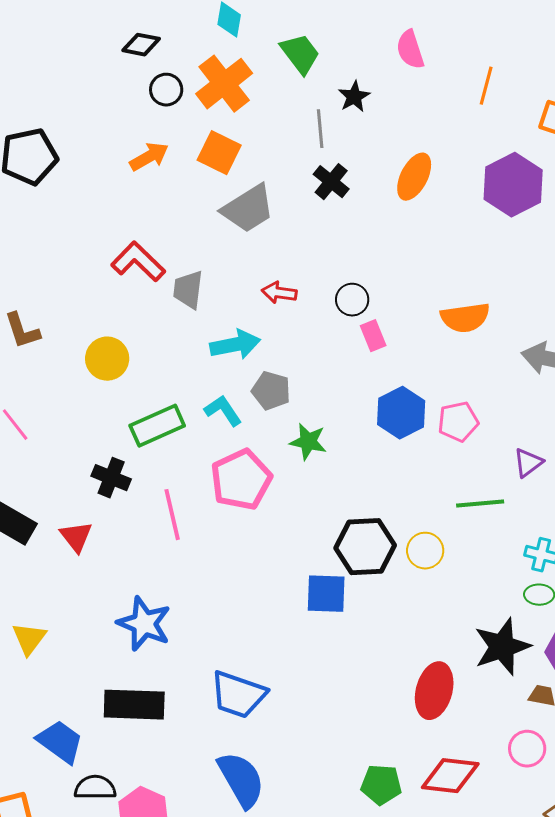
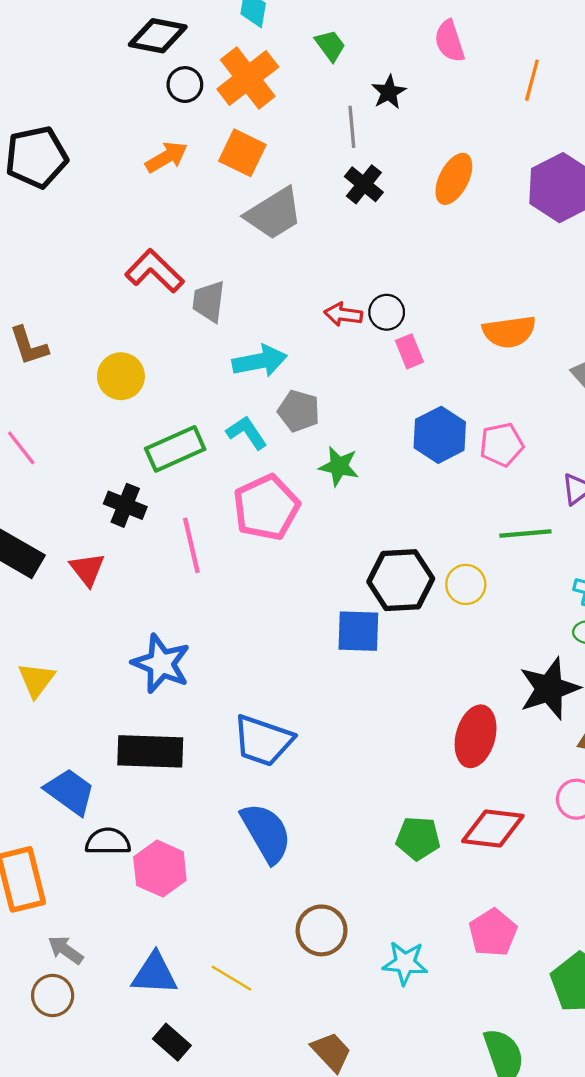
black diamond: (141, 45) -> (158, 36), size x1.4
green trapezoid: (300, 54) -> (330, 45), size x0.7
red arrow: (279, 293) -> (343, 314), moved

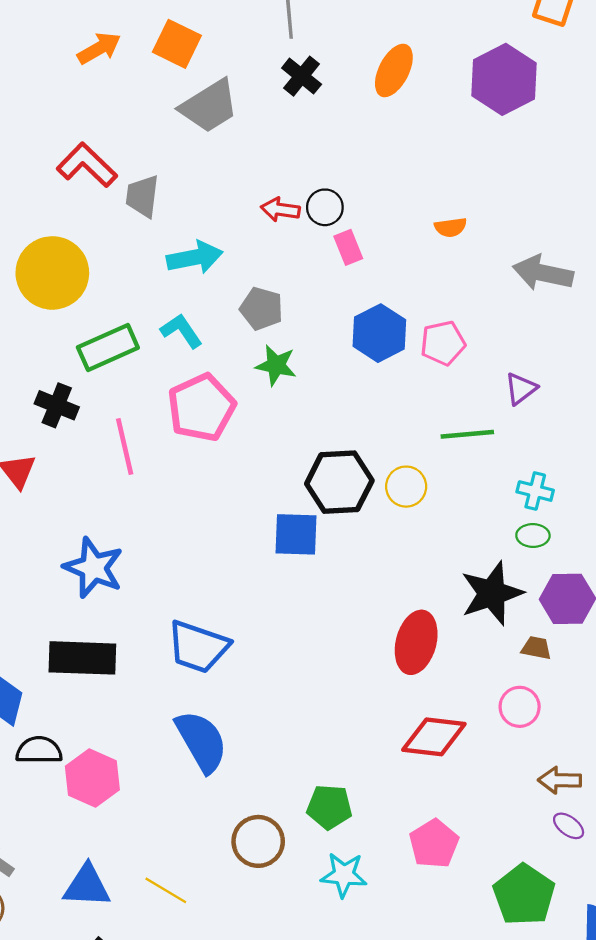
orange semicircle: (509, 332) -> (451, 227), size x0.6
yellow circle: (121, 376) -> (52, 273), size x1.5
gray pentagon: (299, 411) -> (261, 309), moved
green pentagon: (418, 838) -> (329, 807), moved

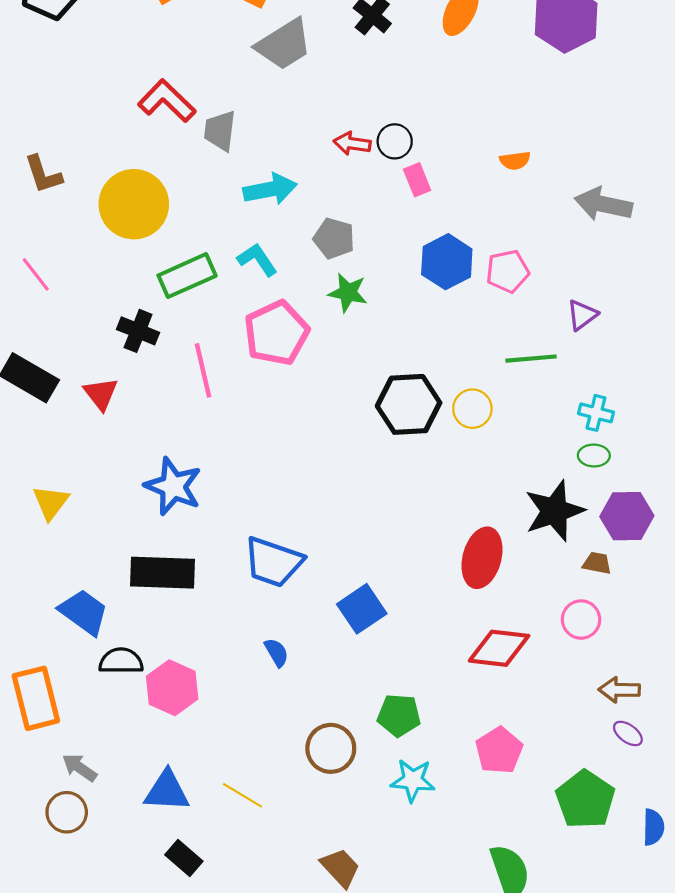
blue square: (296, 534) -> (362, 609), moved, turned -36
blue semicircle: (201, 741) -> (276, 653), size x0.5

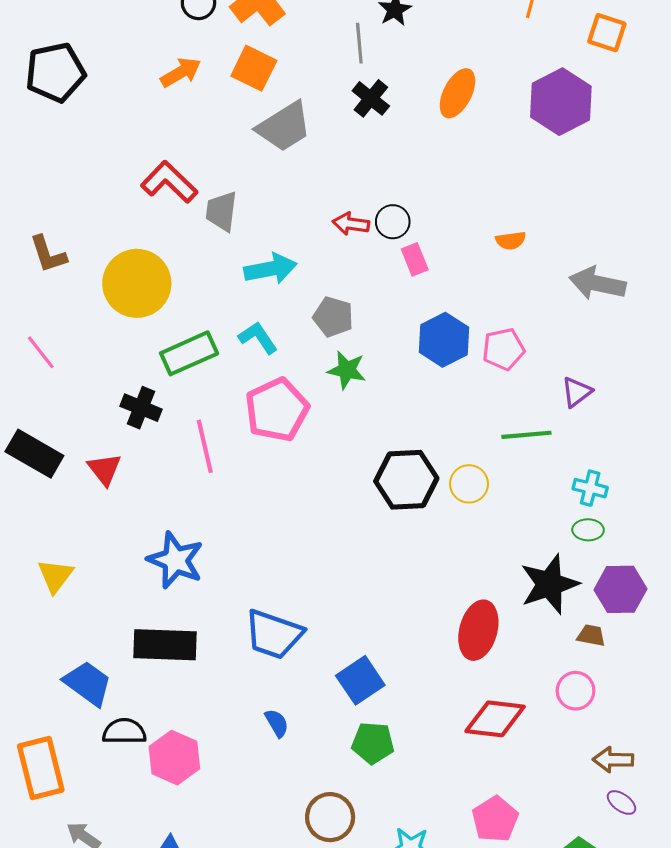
green pentagon: (399, 715) -> (373, 743), moved

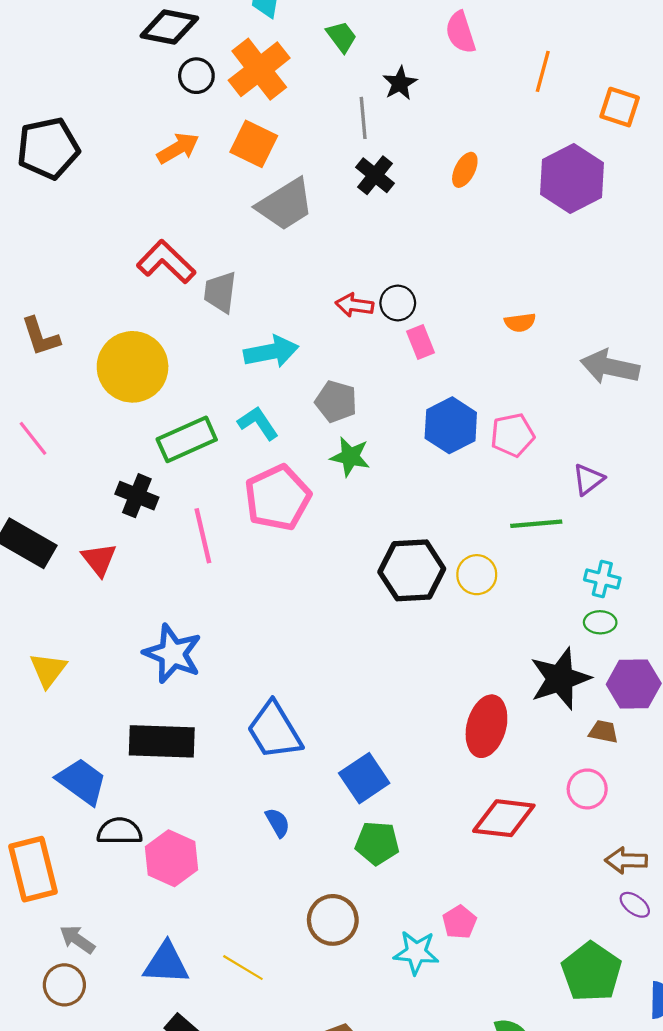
orange ellipse: (457, 93) -> (465, 170), size x0.7
blue trapezoid: (274, 634) -> (274, 731), turned 40
pink pentagon: (495, 819) -> (459, 922), moved, size x0.7

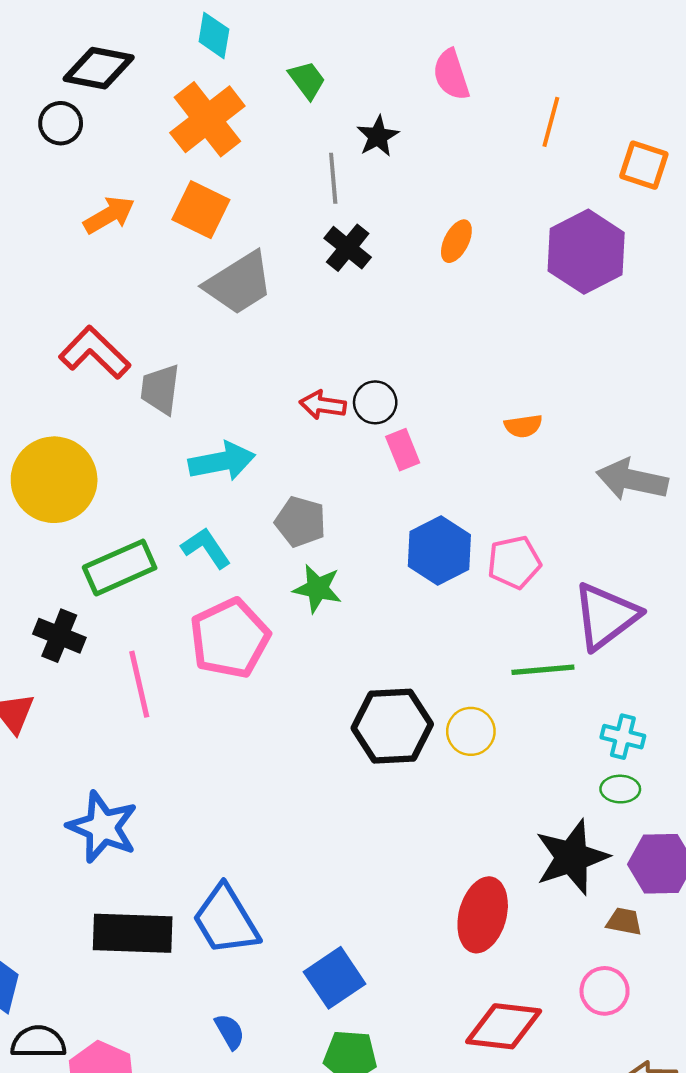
black circle: (196, 76) -> (61, 123), moved
purple triangle: (588, 479) -> (606, 616), size x1.8
black rectangle: (162, 741) -> (133, 933), moved

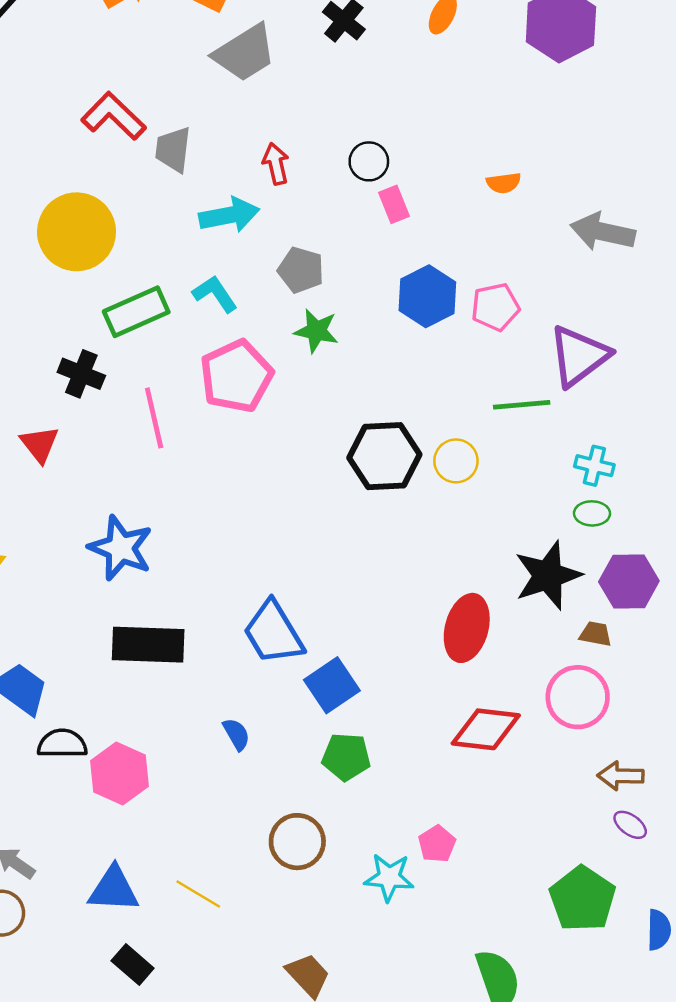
red arrow: (323, 405) -> (276, 164), moved, turned 69
blue trapezoid: (226, 920) -> (273, 633), moved
pink circle: (605, 991) -> (578, 697), size x1.4

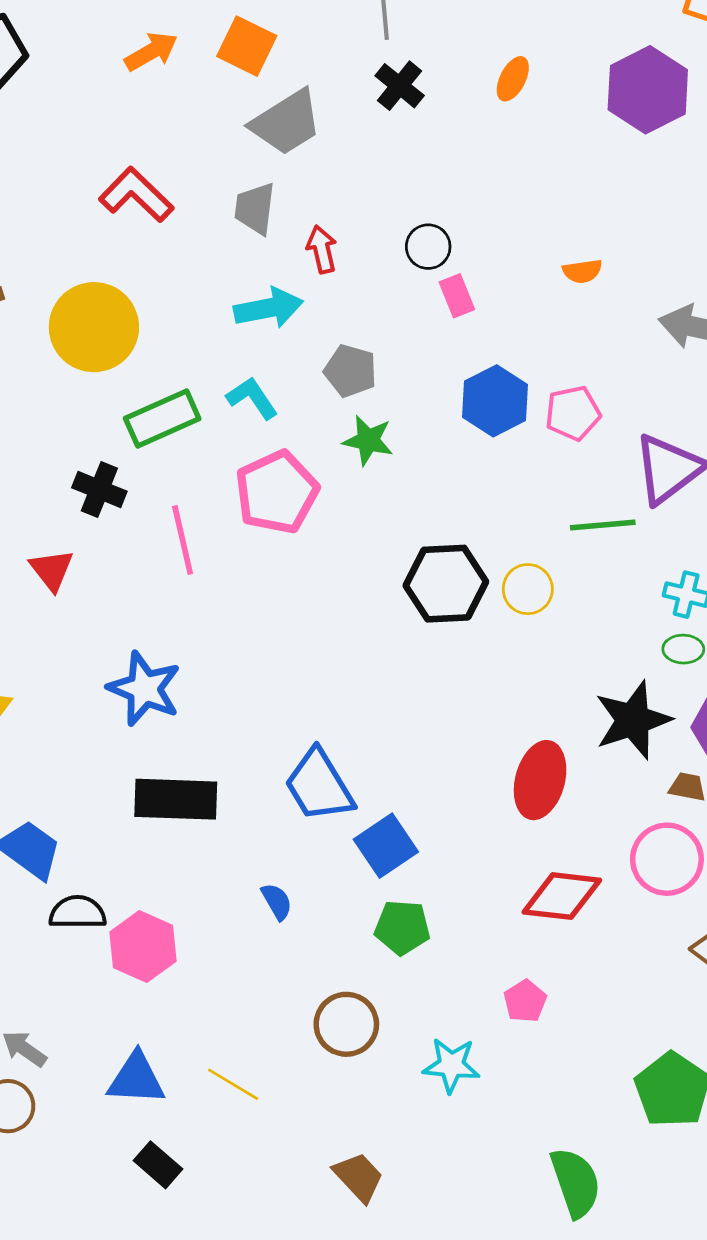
gray trapezoid: (173, 149) -> (255, 208), moved
pink pentagon: (437, 844) -> (525, 1001), moved

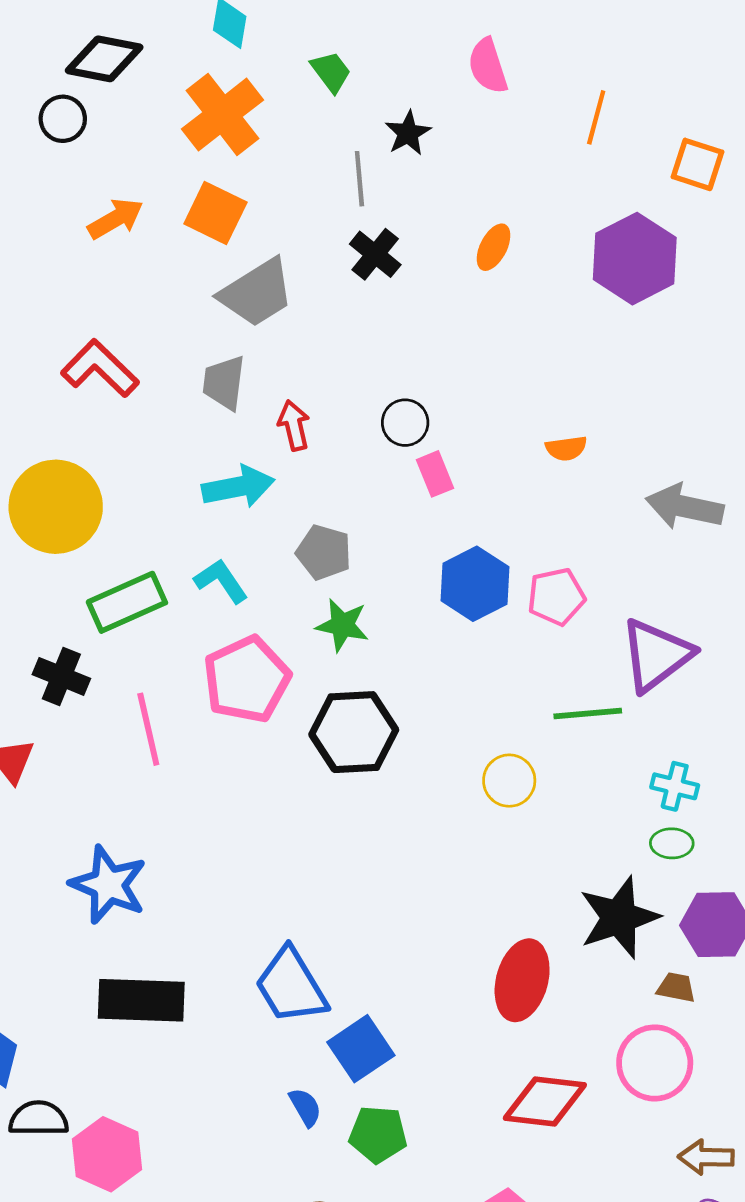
black hexagon: (446, 584) -> (354, 732), moved
blue semicircle: (277, 901) -> (305, 1107), moved

